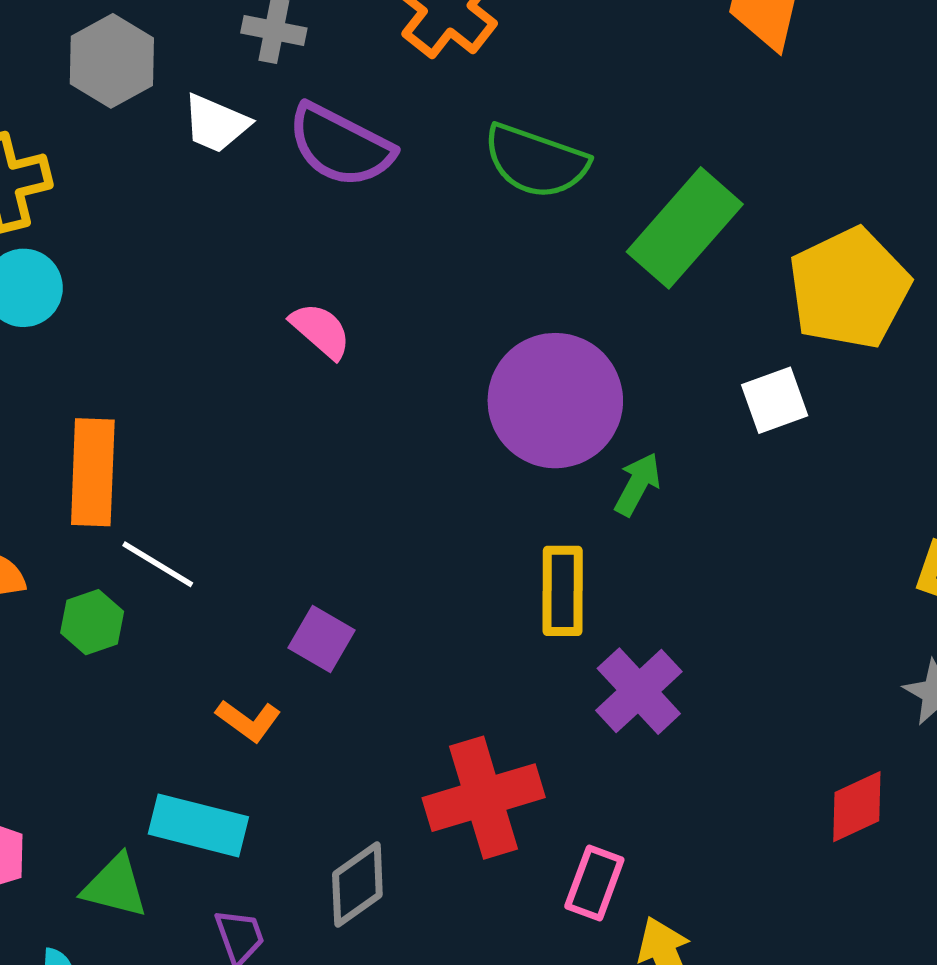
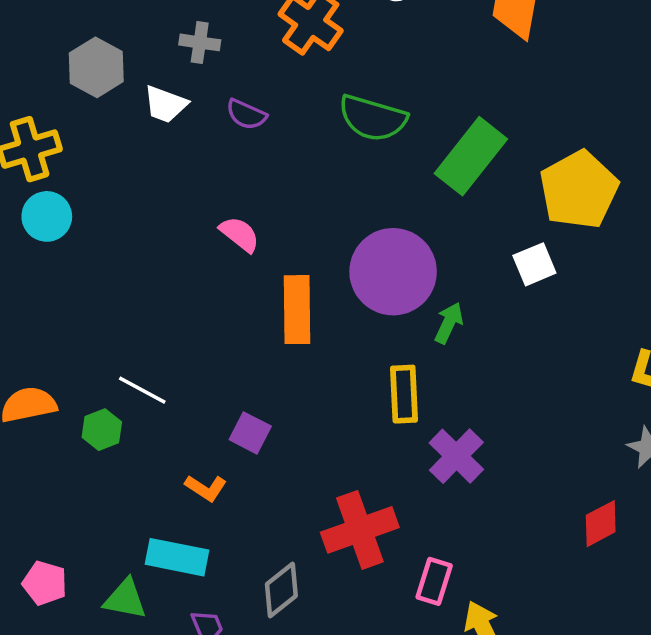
purple semicircle: (340, 146) -> (246, 114), size x0.6
orange rectangle: (93, 472) -> (297, 310), moved

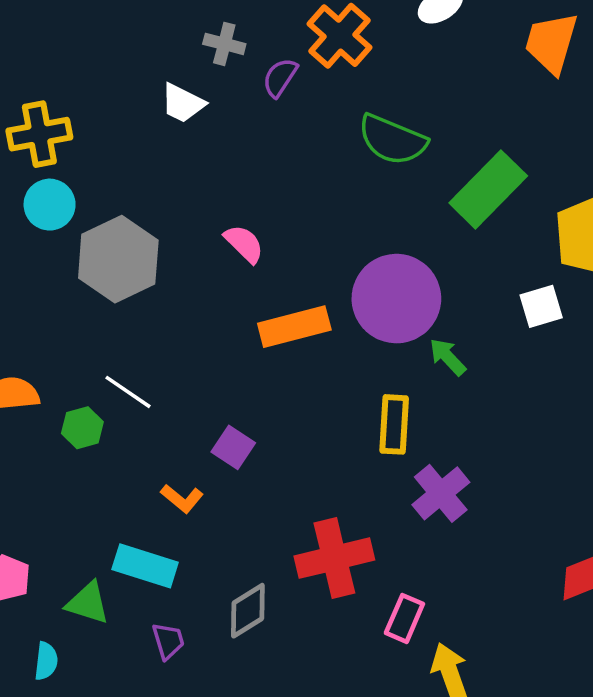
gray hexagon: (96, 67) -> (118, 259), moved, size x1.4
purple semicircle: (246, 114) -> (280, 77), moved, turned 93
orange rectangle: (297, 310) -> (294, 327), turned 70
green arrow: (449, 323) -> (448, 357), turned -75

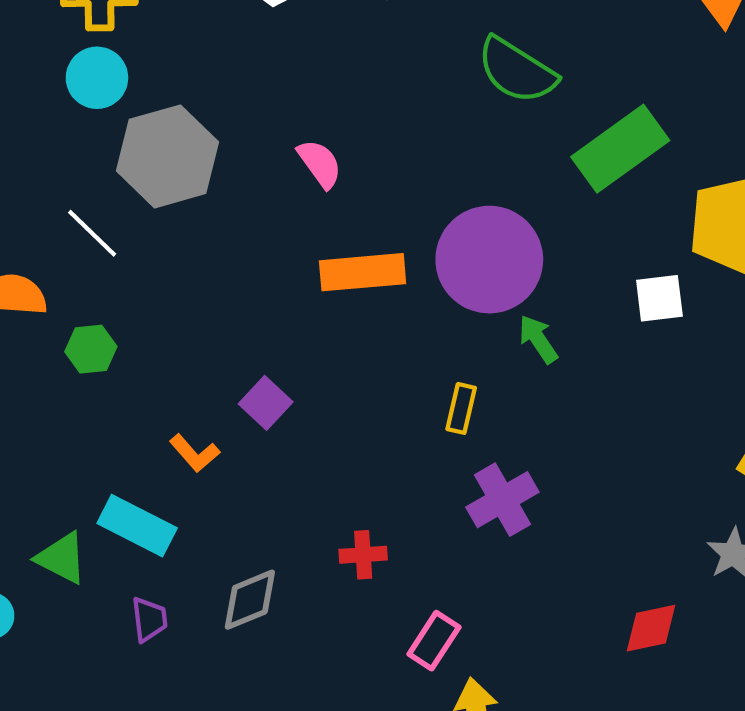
white line: (128, 392) -> (92, 233), moved
yellow rectangle: (394, 424) -> (461, 408), size x0.7
red cross: (334, 558) -> (363, 555), size x0.5

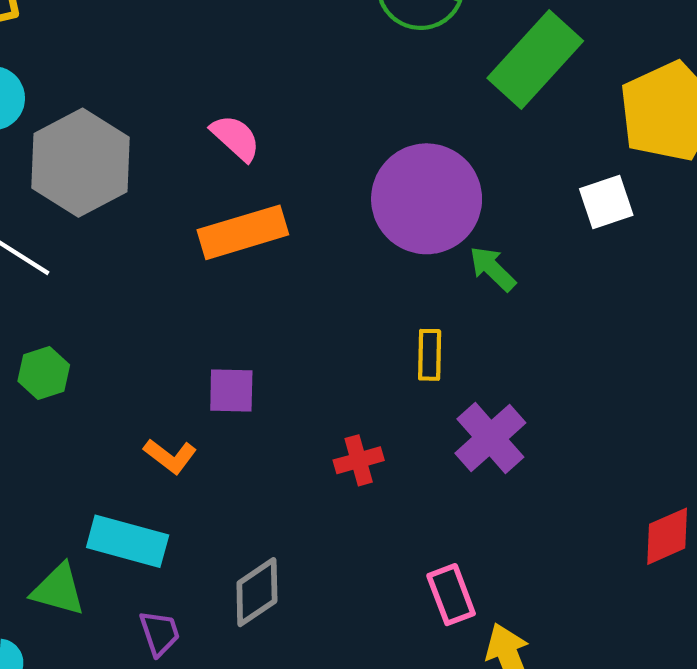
orange rectangle: (363, 272) -> (243, 232), moved
purple square: (266, 403) -> (231, 390), turned -30
red cross: (363, 555) -> (359, 460), moved
pink rectangle: (434, 641) -> (451, 595), turned -42

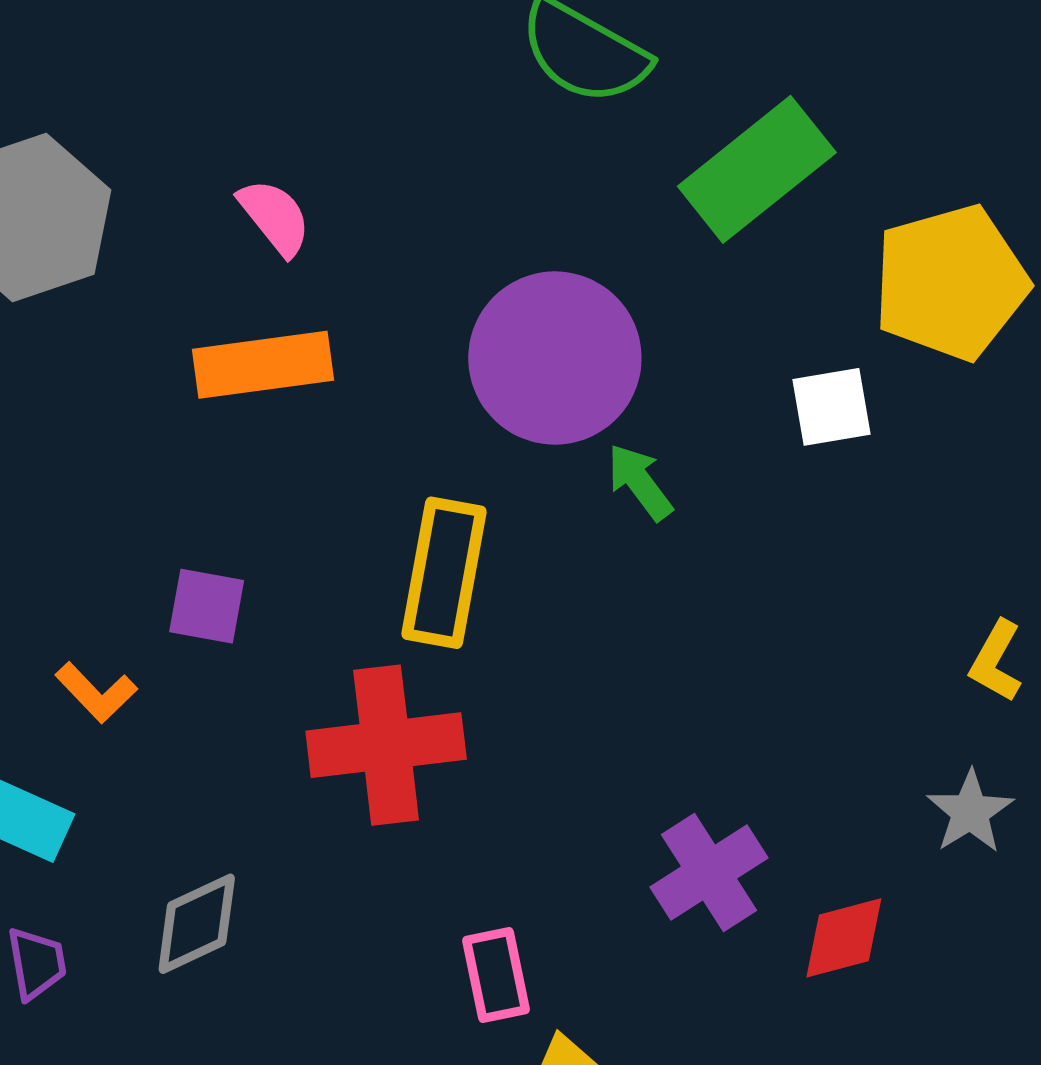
yellow rectangle: (430, 355) -> (444, 573), moved, size x1.8
purple cross: (490, 438) -> (709, 872), moved
red cross: (359, 460) -> (386, 745), size x2.0

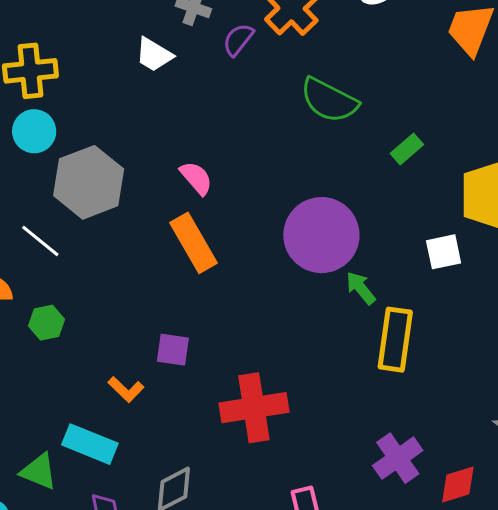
green rectangle: (757, 169) -> (407, 149), size x0.5
orange rectangle: (263, 365) -> (194, 243), turned 70
yellow rectangle: (444, 573) -> (395, 340), moved

